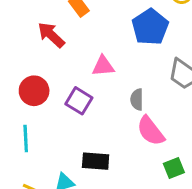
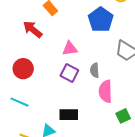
purple square: (79, 101) -> (69, 73), moved
pink semicircle: (151, 131) -> (106, 91), turned 40
cyan line: (26, 139) -> (19, 102), turned -60

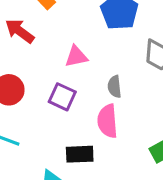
purple square: (69, 73) -> (62, 97), moved
pink semicircle: (106, 91) -> (107, 121), moved

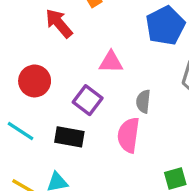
black rectangle: (80, 154) -> (69, 137), moved

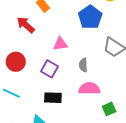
pink semicircle: (128, 135) -> (89, 89), moved, turned 90
black rectangle: (69, 137) -> (53, 98), moved

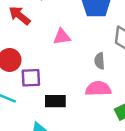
gray semicircle: (83, 65) -> (100, 61), moved
purple square: (49, 69) -> (31, 78), moved, turned -30

